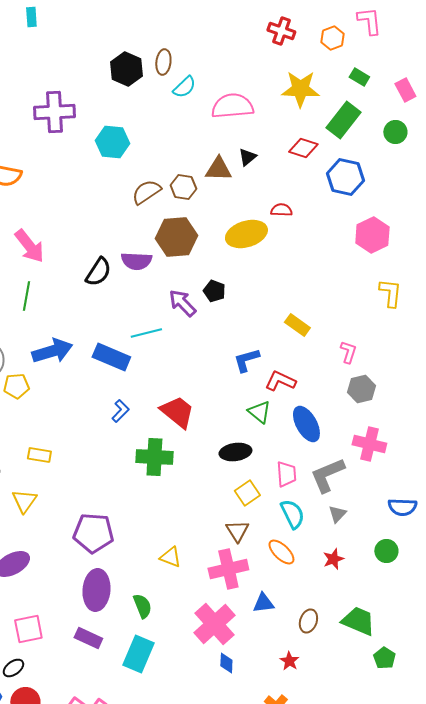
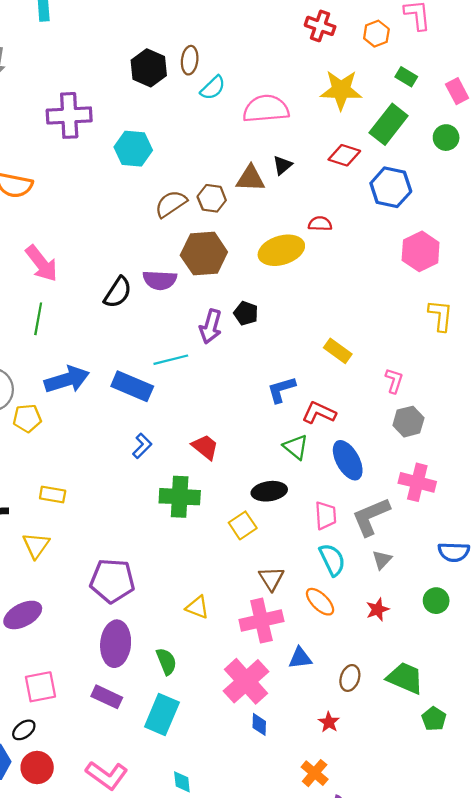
purple arrow: (182, 303) -> (211, 327), turned -120
red trapezoid: (177, 412) -> (205, 447), size x0.7
yellow square: (247, 493) -> (243, 525), moved

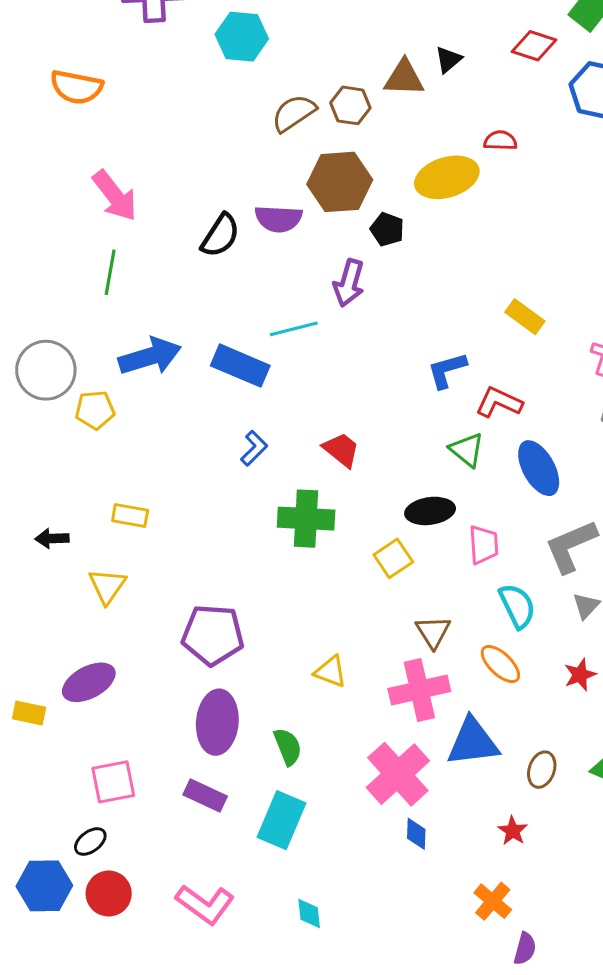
black pentagon: (246, 313) -> (387, 229), moved
pink trapezoid: (326, 516) -> (484, 545), moved
blue triangle: (300, 658) -> (473, 742), size x1.6

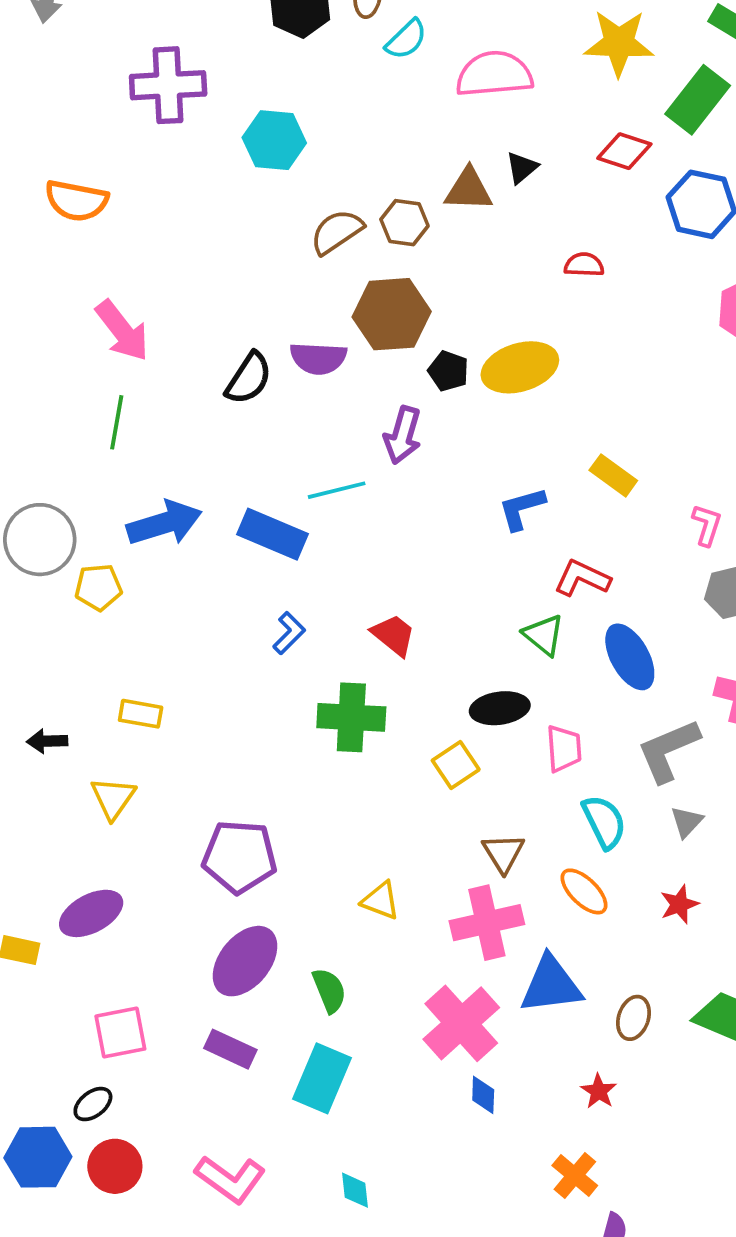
yellow ellipse: (447, 177) -> (520, 367), moved
blue L-shape: (447, 370) -> (522, 508), moved
purple ellipse: (217, 722) -> (245, 961), turned 34

